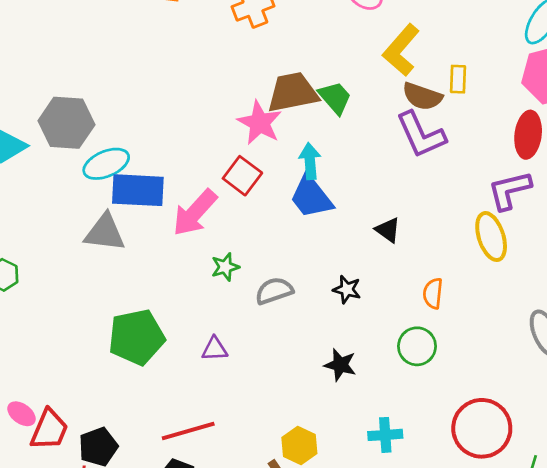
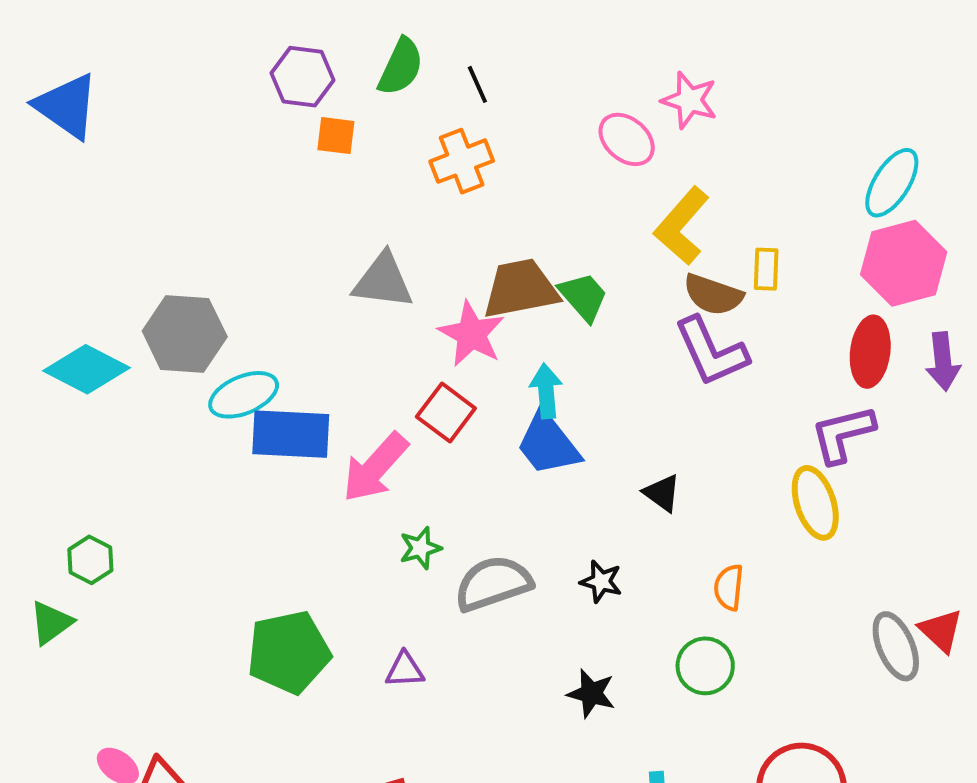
gray triangle: (105, 233) -> (383, 281), moved
gray semicircle: (274, 291) -> (493, 583), size x1.4

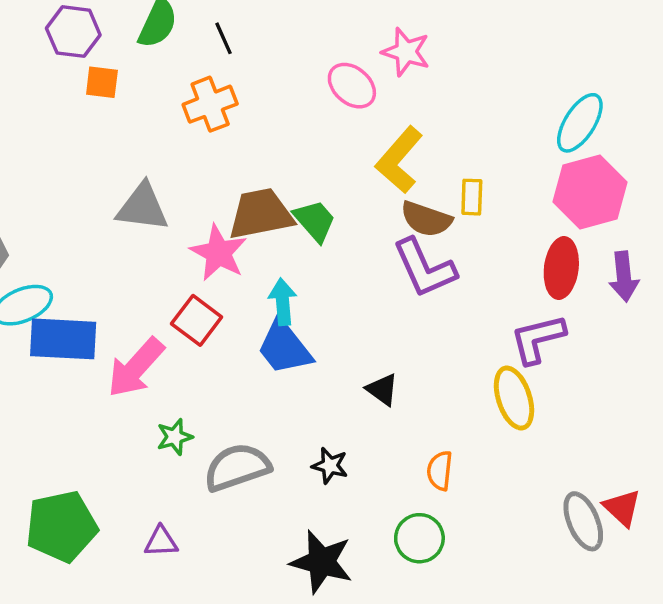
black star: (591, 693) -> (322, 562), size x1.5

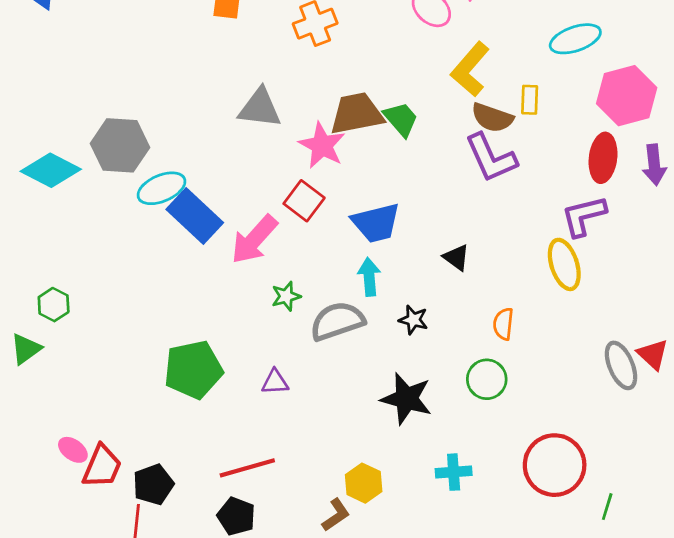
cyan ellipse: (580, 123) -> (575, 39), moved, turned 39
cyan arrow: (283, 302) -> (369, 277), moved
blue rectangle: (63, 339) -> (195, 216), turned 40
blue trapezoid: (284, 347) -> (376, 223), turned -66

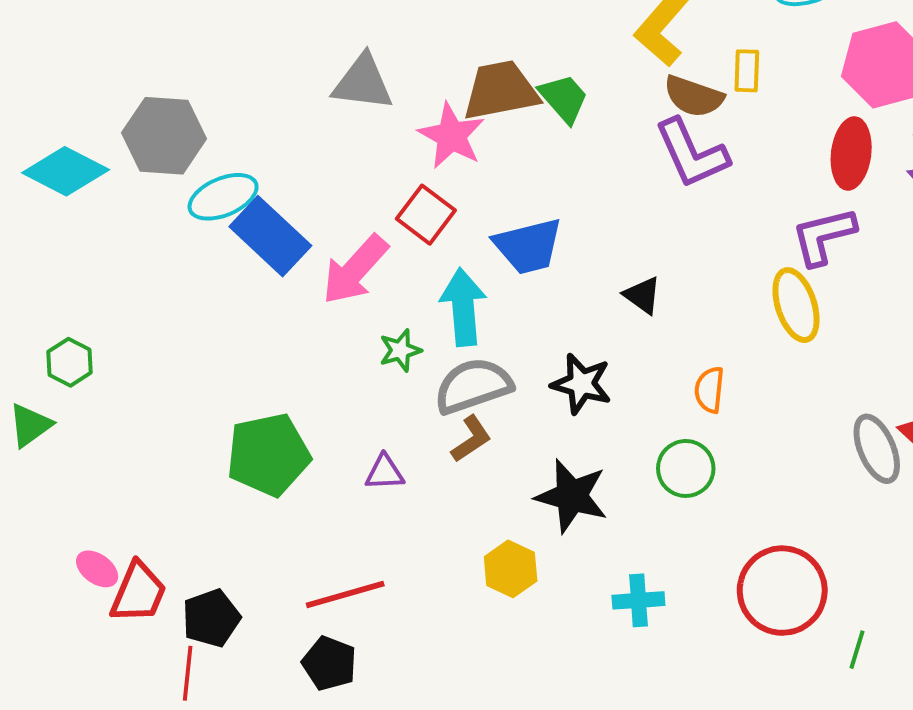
cyan arrow: (369, 277) -> (463, 307), moved, size x1.4
black star: (413, 320) -> (581, 384), size x1.4
yellow hexagon: (364, 483) -> (511, 569), moved
brown L-shape: (336, 515) -> (471, 439), moved

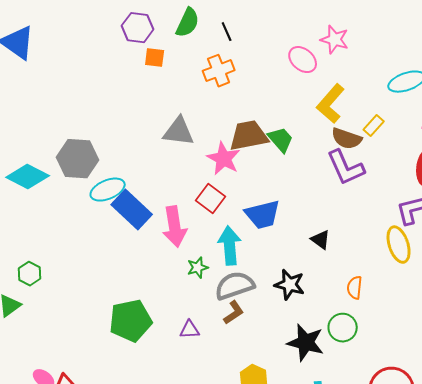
yellow rectangle: (747, 71) -> (374, 126), turned 40
pink arrow: (355, 270) -> (175, 227), turned -51
black star: (572, 496) -> (306, 343), moved

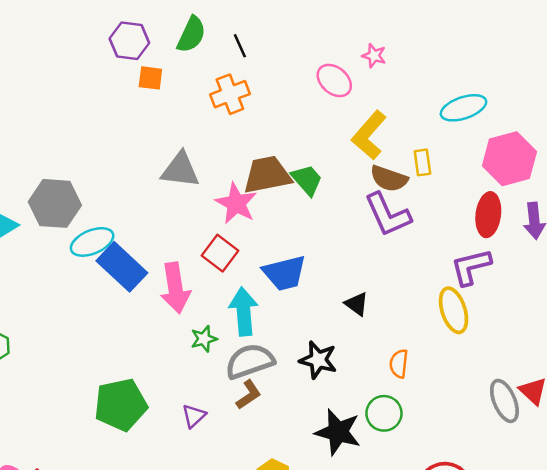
pink star: (335, 40) -> (374, 56), size x0.7
yellow rectangle: (374, 126) -> (422, 162), turned -50
purple triangle: (190, 330) -> (194, 416), turned -40

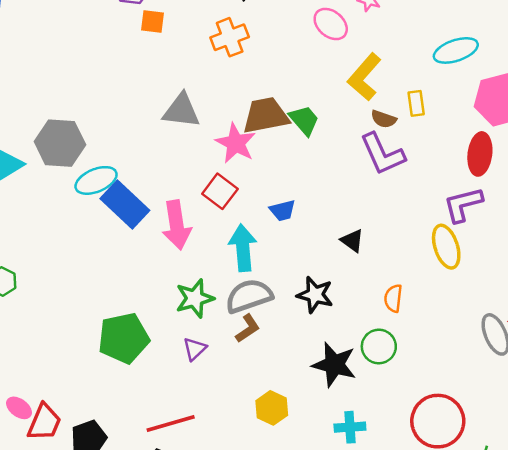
brown semicircle: (389, 179) -> (384, 119), size x0.7
blue trapezoid: (285, 273) -> (283, 211), size x0.6
green star: (204, 339) -> (195, 298), moved, size x1.5

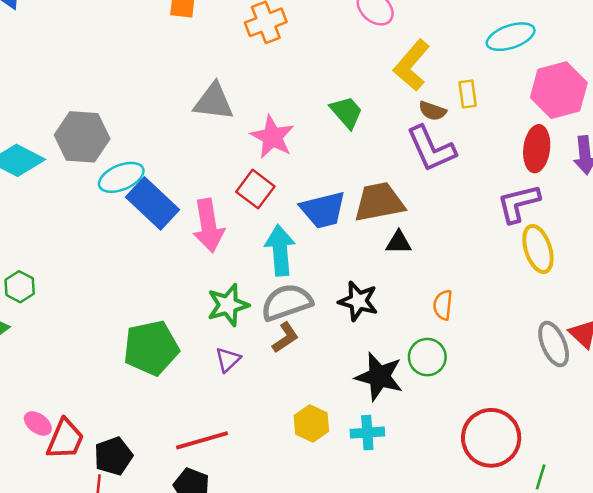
brown trapezoid: (266, 115) -> (379, 202), moved
blue trapezoid: (283, 211) -> (323, 210), size x1.6
black triangle: (352, 241) -> (399, 242), turned -35
yellow ellipse: (446, 247) -> (538, 249), moved
cyan cross: (350, 427) -> (367, 433), moved

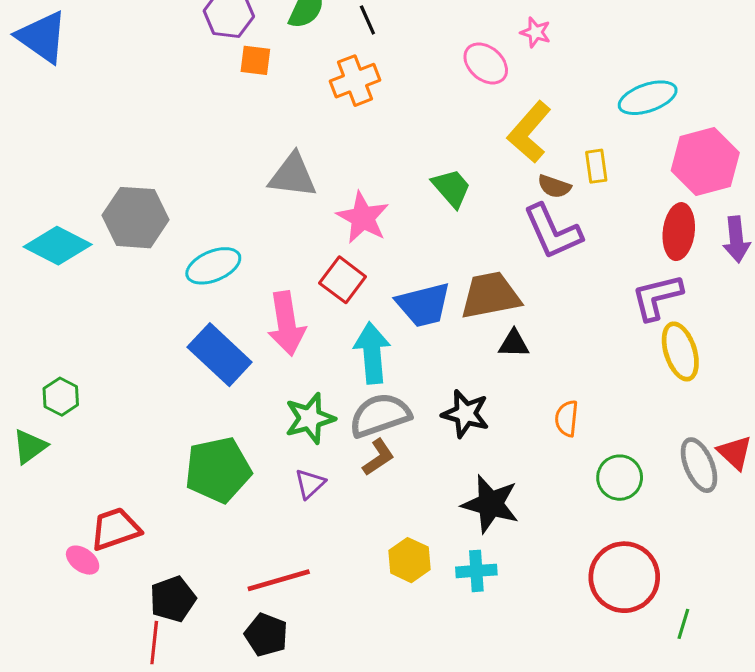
cyan ellipse: (121, 177) -> (213, 266), moved
blue rectangle: (152, 203) -> (220, 355), moved
green circle: (427, 357) -> (620, 478), moved
red trapezoid: (65, 439) -> (115, 529), moved, turned -132

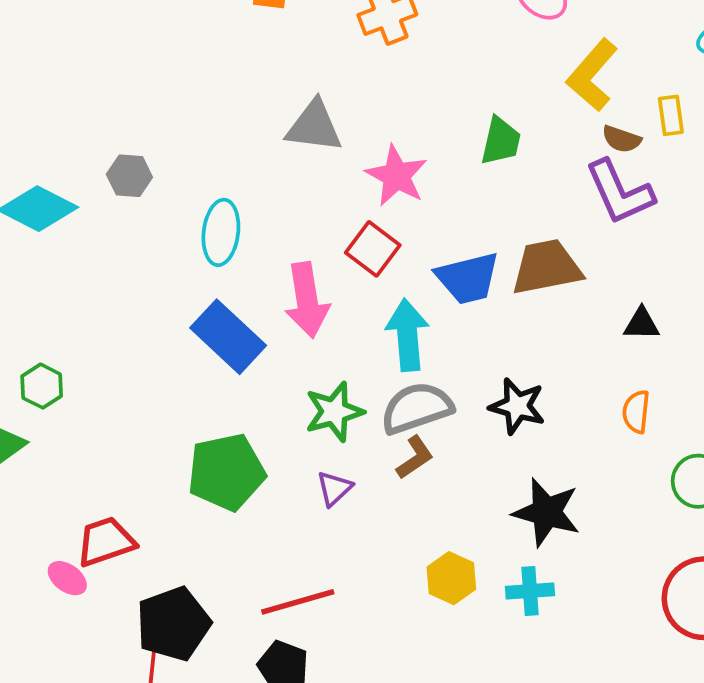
green trapezoid: (451, 188) -> (501, 141), turned 54
gray hexagon: (135, 218) -> (129, 176), size x0.6
cyan ellipse: (213, 266) -> (221, 232), turned -60
black triangle: (514, 344) -> (642, 324), moved
black pentagon: (173, 599) -> (173, 624), size x1.4

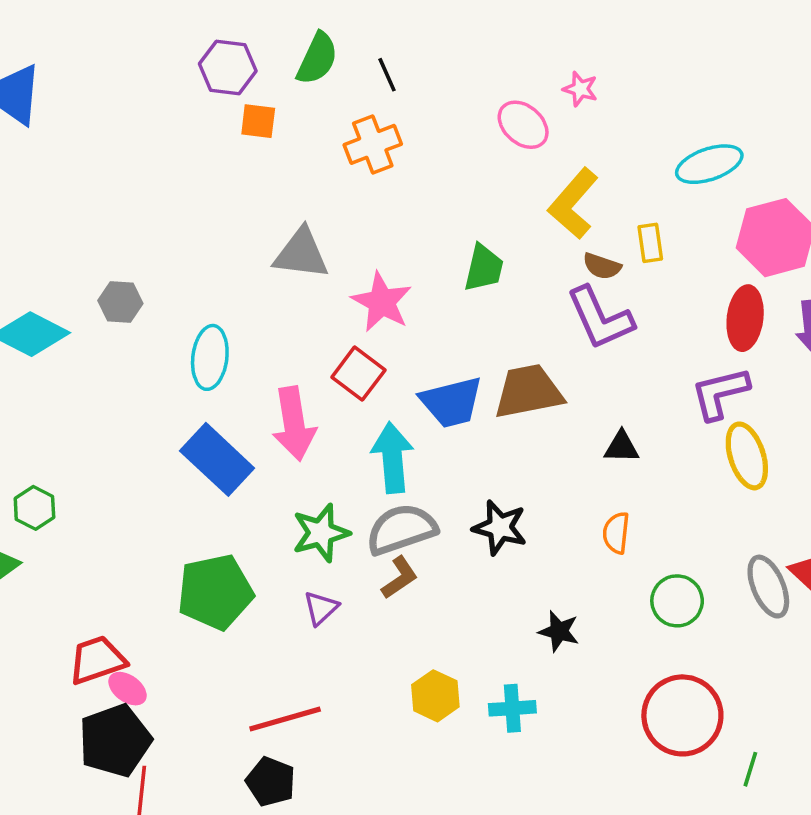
black star: (546, 512) -> (559, 631), moved, size x0.6
pink ellipse: (67, 578) -> (128, 689), moved
black pentagon: (173, 624) -> (115, 741), moved

